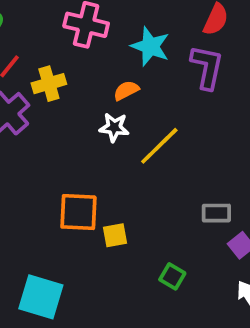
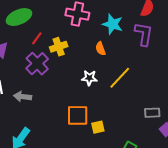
orange semicircle: (126, 90) -> (101, 49), turned -80
white star: (114, 127) -> (89, 78), moved

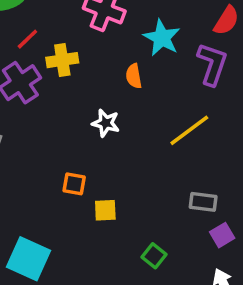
yellow line: (120, 78) -> (189, 130), moved
orange square: (78, 115) -> (74, 184), size x0.6

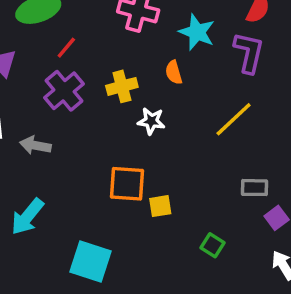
yellow cross: (62, 60) -> (122, 86), moved
orange square: (74, 184) -> (127, 184), size x1.6

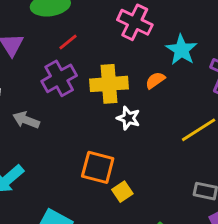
orange semicircle: (174, 72) -> (155, 80), turned 60
yellow cross: (122, 86) -> (109, 84), size x1.4
yellow square: (160, 206) -> (122, 192), turned -36

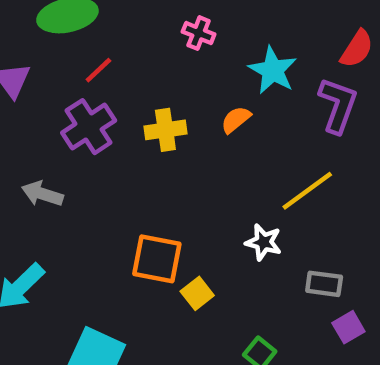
pink cross: (135, 22) -> (199, 33), size x0.6
yellow cross: (109, 84) -> (165, 130), size x0.7
white star: (128, 118) -> (264, 242), moved

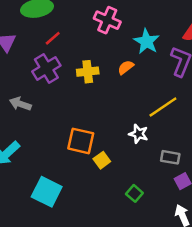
pink cross: (199, 33) -> (107, 20), size x1.5

